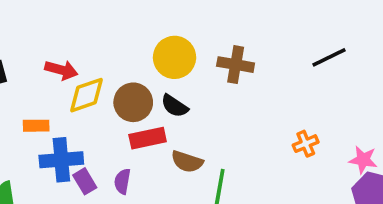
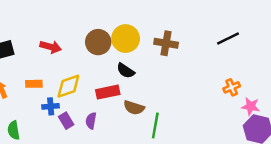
yellow diamond: (86, 95) -> (68, 86), moved
brown circle: (133, 102) -> (98, 42), moved
orange cross: (306, 144) -> (232, 87), moved
blue cross: (61, 160) -> (51, 106), size x0.6

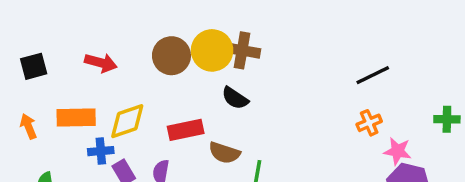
black line: (228, 39) -> (373, 75), moved
brown cross: (166, 43) -> (242, 50), moved
black semicircle: (126, 71) -> (235, 98), moved
orange rectangle: (34, 84) -> (76, 118), size x1.5

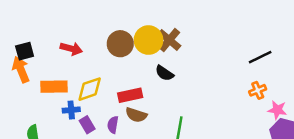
brown cross: (242, 50) -> (169, 40), turned 30
orange arrow: (28, 126) -> (21, 69), moved, size x1.5
brown semicircle: (224, 153) -> (136, 115), moved

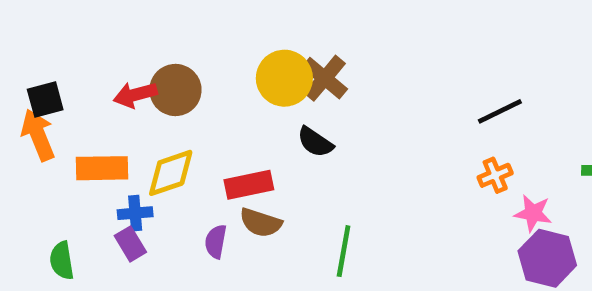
brown circle: (120, 44) -> (175, 90), moved
red arrow: (71, 49) -> (135, 95), turned 150
purple rectangle: (87, 125) -> (130, 244), moved

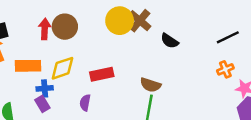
red arrow: (135, 95) -> (45, 29), turned 108
black semicircle: (315, 142) -> (170, 41), moved
brown semicircle: (261, 223) -> (150, 85), moved

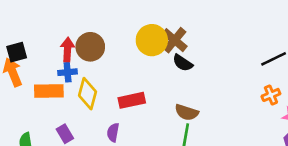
black semicircle: (170, 41) -> (183, 63), moved
yellow diamond: (62, 68) -> (88, 94), turned -56
blue cross: (45, 88) -> (68, 72), moved

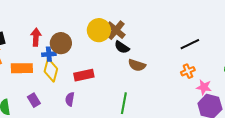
brown circle: (90, 47) -> (61, 43), moved
blue cross: (68, 72) -> (49, 54), moved
brown semicircle: (187, 112) -> (137, 65), moved

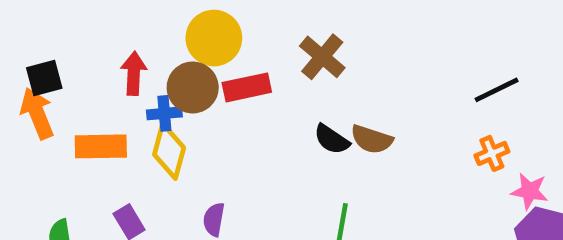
yellow circle: (99, 30) -> (214, 38), moved
black semicircle: (122, 47) -> (332, 139), moved
red rectangle: (84, 75) -> (247, 87), moved

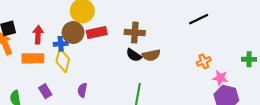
brown cross: (322, 57) -> (135, 33), moved, turned -36
red arrow: (134, 73) -> (38, 35), moved
black line: (497, 90) -> (199, 19), moved
brown semicircle: (372, 139) -> (151, 55), turned -30

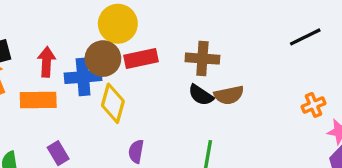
blue cross: (61, 44) -> (83, 77), size x1.5
yellow diamond: (63, 60) -> (113, 103), moved
purple semicircle: (82, 90) -> (136, 151), moved

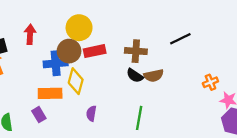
black line: (305, 37) -> (180, 39), moved
red arrow: (47, 62) -> (30, 34), moved
orange rectangle: (38, 100) -> (50, 93), moved

